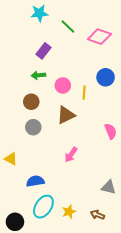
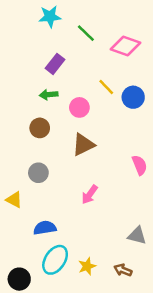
yellow line: (84, 93) -> (106, 87), moved, turned -48
gray circle: (33, 127) -> (38, 173), moved

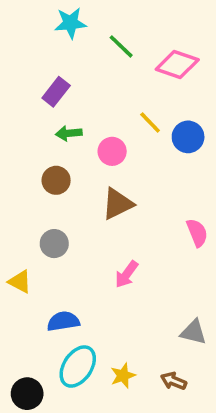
purple rectangle: (55, 64) -> (56, 92), moved

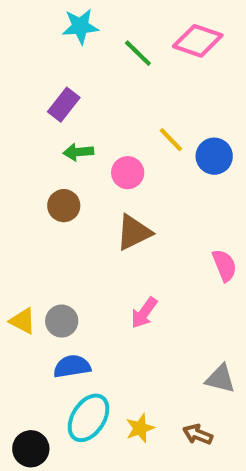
pink diamond: (177, 65) -> (198, 41), moved
gray circle: (54, 244) -> (62, 321), moved

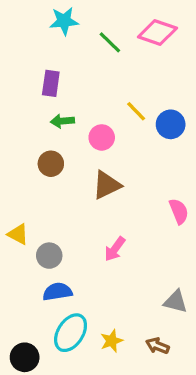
purple rectangle: (64, 105) -> (51, 83), turned -30
yellow triangle: (23, 321) -> (18, 234), moved

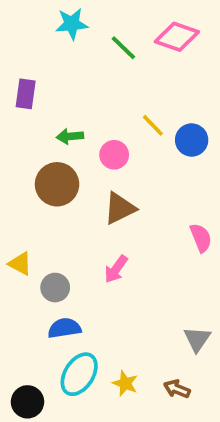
purple rectangle: (51, 83) -> (26, 94), moved
brown circle: (51, 164) -> (57, 184), size x1.5
pink arrow: (115, 249) -> (116, 269), moved
gray triangle: (176, 302) -> (197, 339), turned 50
yellow star: (112, 341) -> (125, 383), turned -30

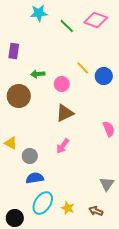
brown circle: (57, 184) -> (19, 96), moved

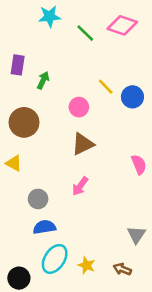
green arrow: (38, 74) -> (43, 80), moved, turned 120
yellow triangle: (11, 143) -> (14, 163), moved

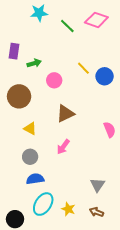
green arrow: (43, 80) -> (34, 63), turned 48
pink circle: (79, 107) -> (54, 80), moved
yellow triangle: (14, 163) -> (30, 129), moved
gray triangle: (136, 235) -> (97, 185), moved

